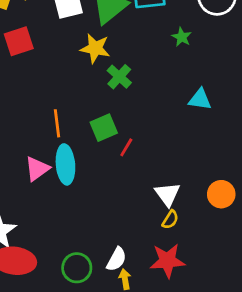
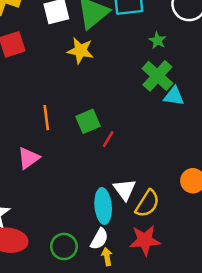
green cross: (119, 77) -> (157, 76), moved, size x1.4
cyan ellipse: (65, 164) -> (103, 206), moved
white triangle: (167, 194) -> (125, 190), moved
yellow semicircle: (170, 220) -> (147, 204), size x1.6

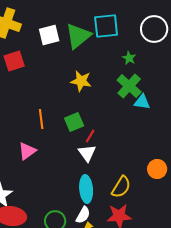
yellow star: (80, 51) -> (81, 81), moved
white triangle: (125, 190) -> (87, 153), moved

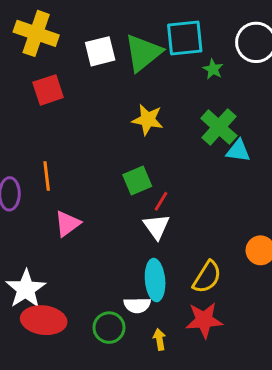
green star: (129, 58) -> (213, 69), moved
orange line: (41, 119) -> (47, 176), moved
white semicircle: (83, 215) -> (137, 305), moved, turned 60

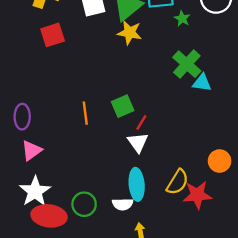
yellow star: (148, 120) -> (130, 33), moved
orange line: (47, 176) -> (85, 113), moved
pink triangle: (67, 224) -> (32, 151), moved
red star: (204, 320) -> (197, 195), moved
green circle: (109, 328) -> (84, 204), moved

